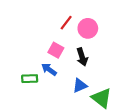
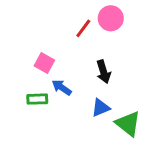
pink circle: (88, 28) -> (111, 18), moved
pink square: (56, 50) -> (44, 63), moved

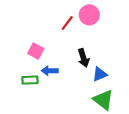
blue arrow: (62, 88) -> (50, 71), turned -35
blue triangle: (101, 108) -> (100, 74), moved

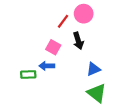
pink square: (36, 51) -> (53, 47), moved
black arrow: (83, 58) -> (78, 41), moved

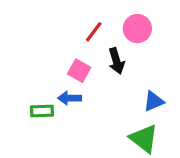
pink circle: (84, 14) -> (137, 29), moved
blue triangle: (93, 69) -> (154, 101), moved

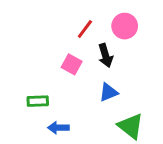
blue arrow: (69, 98) -> (58, 128), moved
blue triangle: (154, 101) -> (108, 92), moved

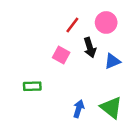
blue triangle: (108, 92) -> (112, 61), moved
blue arrow: (58, 128) -> (79, 109), moved, turned 108

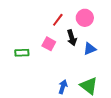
green rectangle: (32, 86) -> (22, 53), moved

